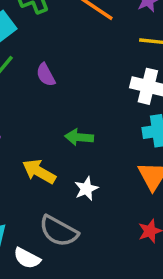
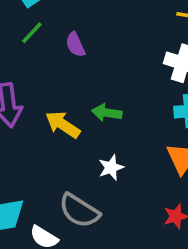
yellow arrow: (39, 172) -> (63, 125), moved

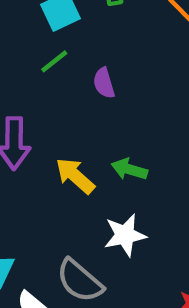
white star: (111, 168) -> (125, 235), size x1.4

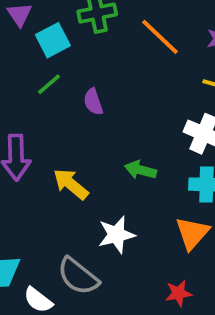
green arrow: (129, 169) -> (140, 170), moved

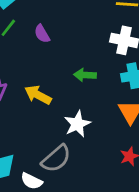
gray semicircle: (78, 276) -> (56, 159), turned -68

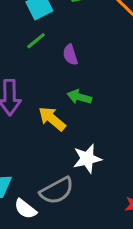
green arrow: (85, 75) -> (79, 97), moved

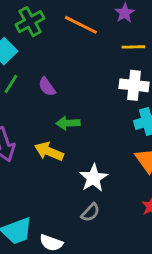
gray semicircle: (57, 191) -> (90, 212), moved, size x0.6

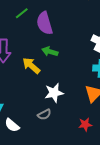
purple semicircle: (47, 87) -> (45, 23), size x1.6

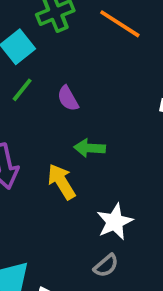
purple semicircle: (45, 23) -> (68, 98), size x0.6
yellow arrow: (31, 66) -> (62, 182), turned 30

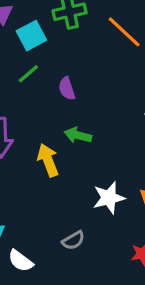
white star: (115, 222) -> (109, 198), moved

